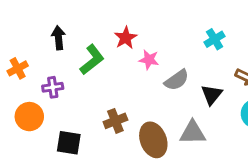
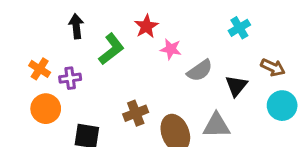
orange cross: (18, 68) -> (40, 69), moved, turned -30

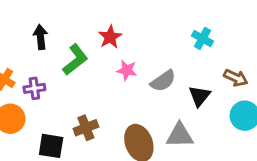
cyan cross: (239, 28) -> (202, 38), turned -30
pink star: (171, 49) -> (127, 70), moved
brown cross: (136, 113) -> (86, 128), moved

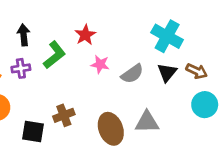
cyan cross: (202, 38) -> (167, 36), size x1.6
purple cross: (34, 88) -> (21, 68), moved
black triangle: (199, 96) -> (167, 72), moved

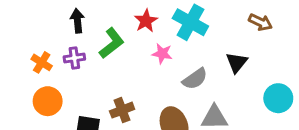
cyan cross: (167, 36) -> (190, 22), moved
brown arrow: (197, 71) -> (260, 22), moved
gray semicircle: (132, 74) -> (195, 79), moved

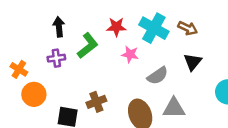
red star: (146, 21) -> (116, 27), turned 30
brown arrow: (260, 22) -> (188, 28), moved
orange cross: (42, 62) -> (19, 69), moved

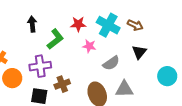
purple cross: (56, 58) -> (40, 66), moved, size x1.5

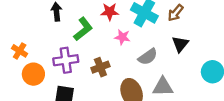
brown arrow: (135, 25) -> (176, 13), turned 105
brown cross: (62, 84) -> (100, 67), moved

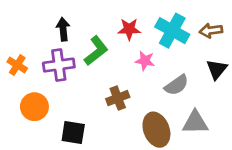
brown arrow: (176, 13) -> (211, 31), turned 42
orange cross: (20, 51) -> (17, 65), moved
purple cross: (66, 60) -> (59, 65), moved

